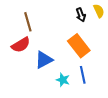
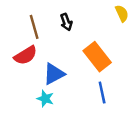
black arrow: (81, 15) -> (66, 22), moved
cyan star: (63, 80) -> (45, 99), moved

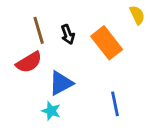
black arrow: (66, 22) -> (68, 34), moved
orange rectangle: (97, 57) -> (107, 43), moved

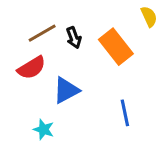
brown line: (39, 30) -> (42, 33), turned 76
cyan star: (51, 111) -> (44, 129), moved

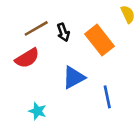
blue triangle: (66, 90) -> (74, 78), moved

